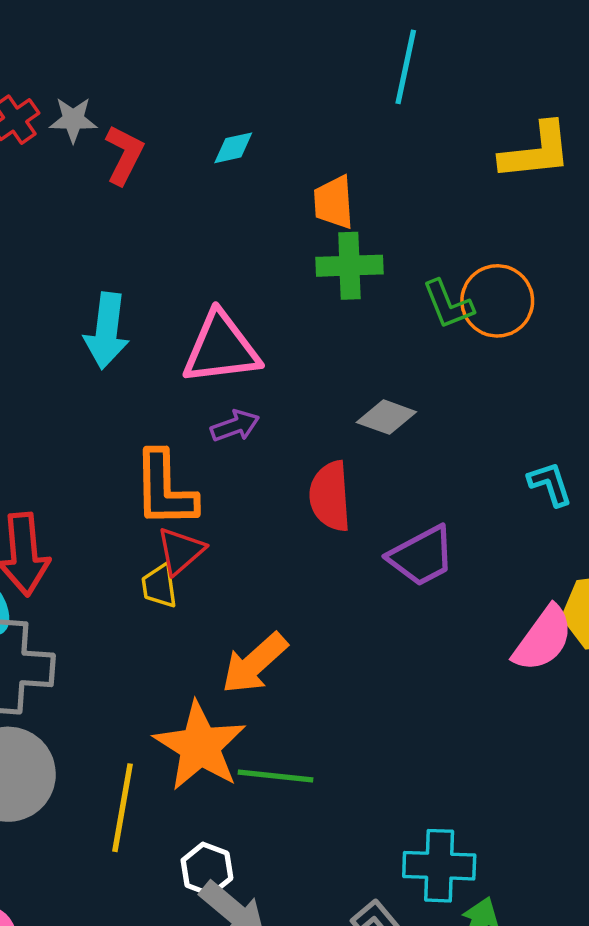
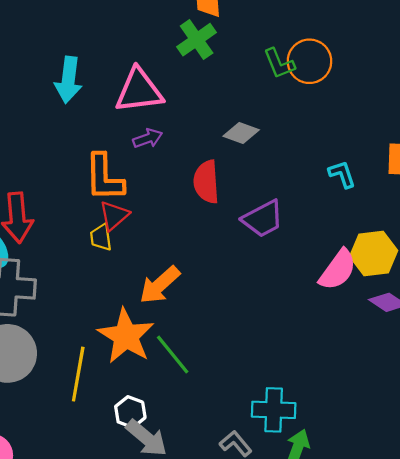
green cross: (349, 266) -> (197, 40), moved, turned -33
green line: (276, 776) -> (173, 354), turned 45

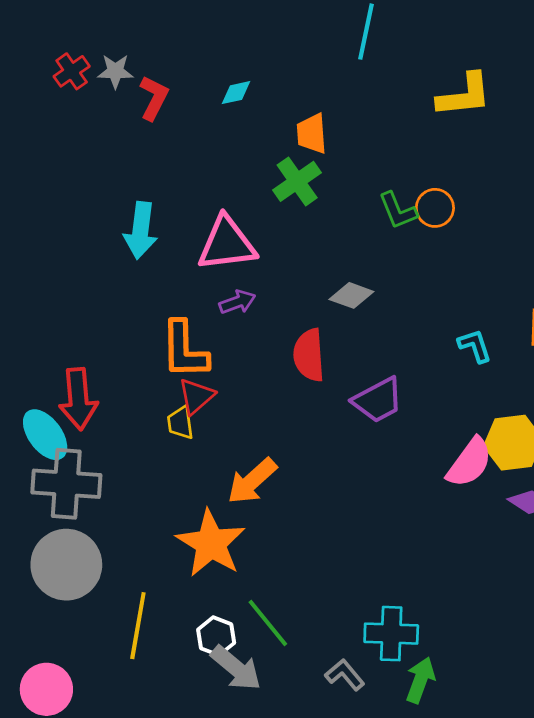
orange circle: (309, 61) -> (435, 208), size x0.7
green line: (173, 354) -> (268, 623), moved
yellow line: (78, 374) -> (138, 626), moved

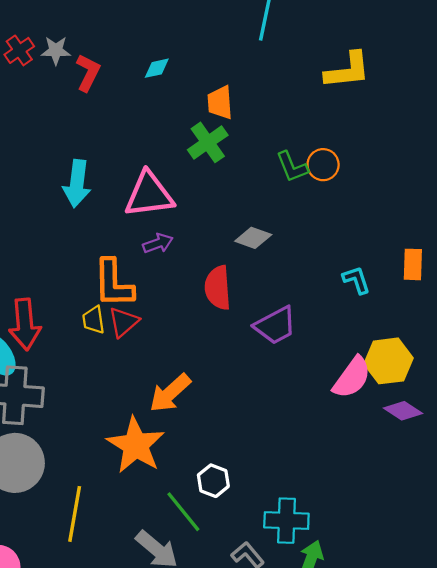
yellow trapezoid: (180, 423) -> (94, 320), moved
white hexagon: (216, 636) -> (213, 481), moved

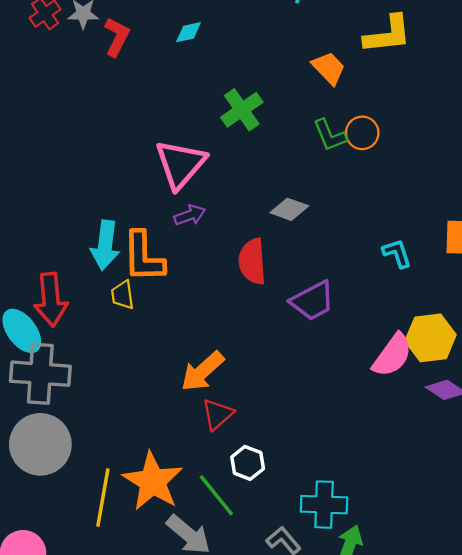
orange trapezoid: (220, 103) -> (329, 68), moved, turned 140
cyan arrow: (77, 183) -> (105, 245), moved
pink triangle: (149, 195) -> (180, 164), turned -42
red triangle: (123, 322) -> (218, 414), moved
orange star: (136, 445) -> (153, 481), moved

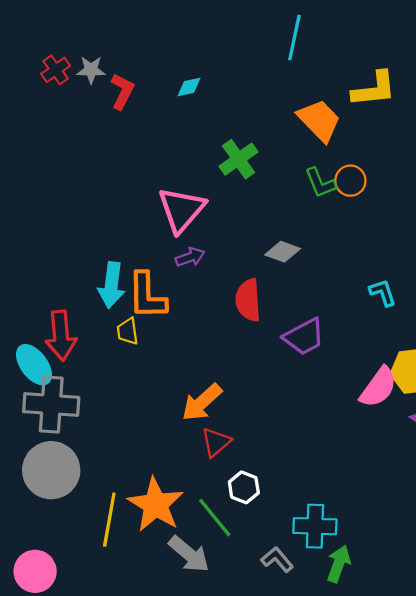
orange trapezoid: (329, 68) -> (319, 120), size x1.4

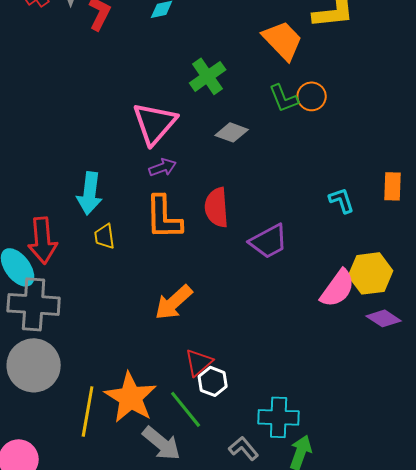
gray diamond: (283, 252) -> (232, 132), moved
orange L-shape: (147, 296) -> (164, 217), moved
red triangle: (216, 442) -> (199, 362), moved

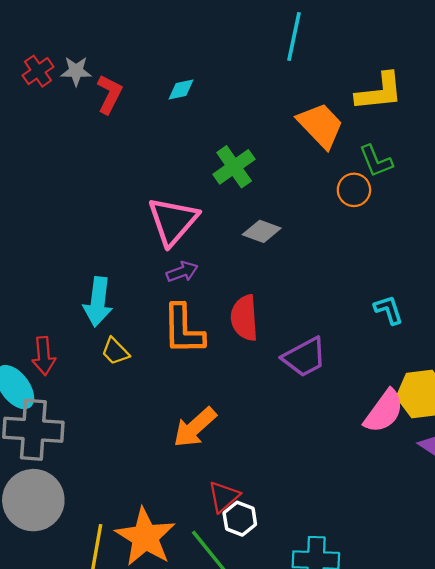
green L-shape: (284, 98) -> (376, 161), moved
yellow trapezoid: (105, 236) -> (115, 351), turned -36
red arrow: (43, 240) -> (44, 356), size x0.7

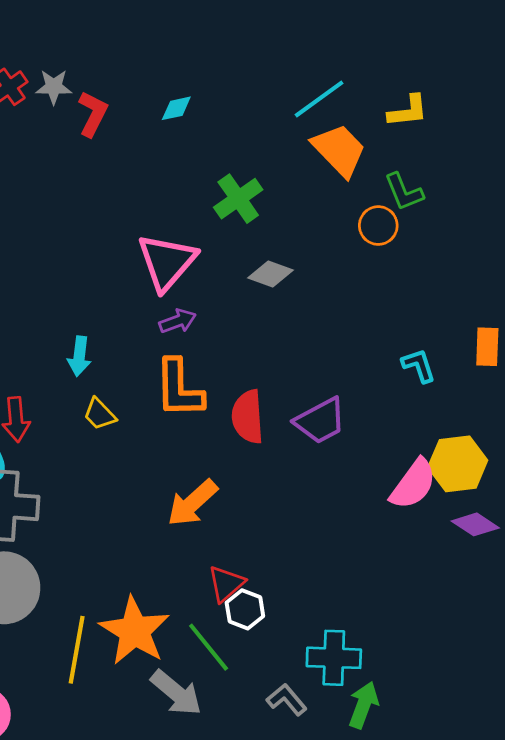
cyan line: (294, 37) -> (319, 99), moved, turned 42
yellow L-shape: (379, 92) -> (408, 111), size x0.7
cyan arrow: (98, 302) -> (79, 356), size x0.7
red semicircle: (244, 318) -> (248, 417), moved

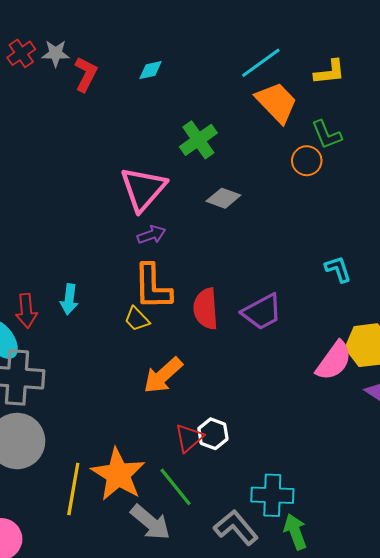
cyan arrow: (79, 356) -> (69, 299), moved
yellow trapezoid: (100, 414) -> (137, 319), moved
white hexagon: (245, 609) -> (213, 434), moved
gray L-shape: (287, 700) -> (236, 528), size x1.4
green arrow: (363, 705) -> (295, 532), turned -40

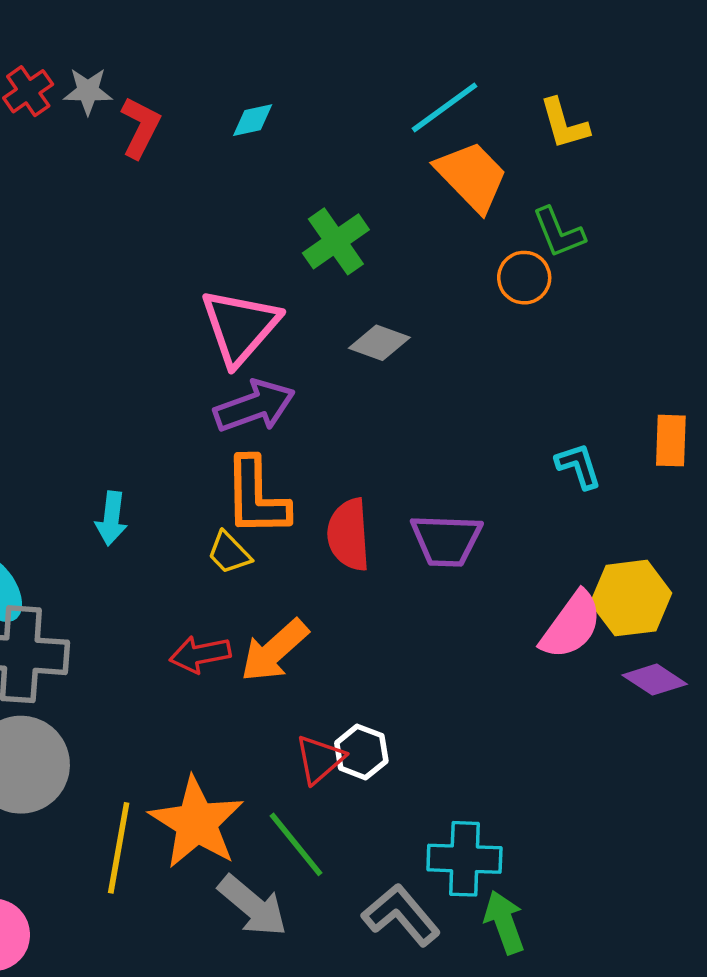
yellow L-shape: (330, 72) -> (564, 124), turned 80
purple arrow: (151, 235) -> (254, 406), size x1.6
red arrow: (26, 311) -> (200, 654), moved, turned 84
purple trapezoid: (262, 312) -> (446, 540), turned 30

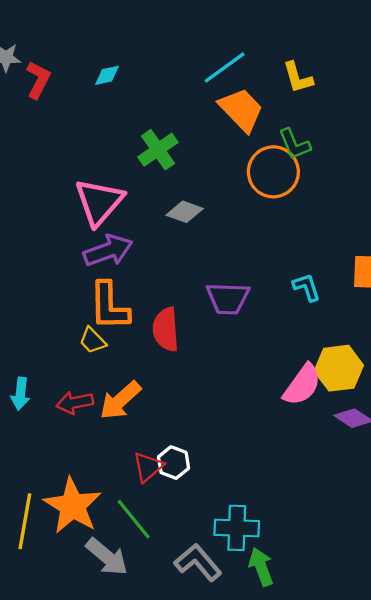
orange circle: (524, 278) -> (273, 172), size x1.6
cyan arrow: (111, 518) -> (20, 394), moved
purple trapezoid: (446, 540) -> (228, 298), moved

